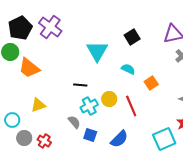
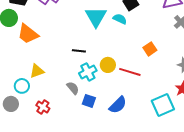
cyan semicircle: (128, 69) -> (120, 19), moved
red line: (131, 106) -> (130, 72), turned -50
cyan circle: (12, 120) -> (22, 86), moved
gray circle: (24, 138) -> (11, 104), moved

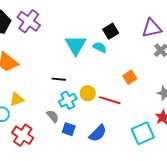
red cross: (43, 107) -> (23, 135), size x1.5

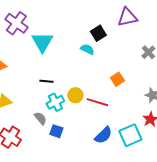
purple triangle: (152, 28) -> (127, 17), moved
cyan triangle: (76, 45) -> (42, 42), moved
blue semicircle: (98, 133) -> (103, 135), moved

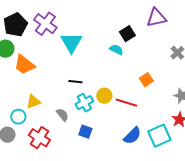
gray semicircle: (40, 118) -> (62, 115), moved

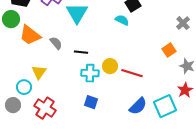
orange square: (146, 80) -> (169, 50), moved
yellow triangle: (33, 102) -> (39, 72), turned -35
cyan cross: (84, 103) -> (90, 73), turned 30
gray semicircle: (62, 115) -> (56, 43), moved

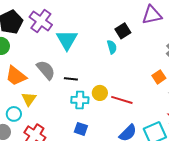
cyan semicircle: (122, 20) -> (112, 47), turned 48
orange trapezoid: (30, 35) -> (16, 76), moved
gray semicircle: (56, 43) -> (46, 70), size x1.5

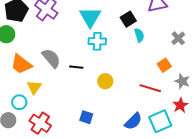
cyan triangle: (67, 40) -> (90, 17), moved
cyan semicircle: (112, 47) -> (139, 35), moved
cyan cross: (80, 100) -> (97, 41), moved
red line: (122, 100) -> (150, 88), moved

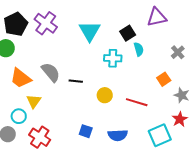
cyan cross: (97, 41) -> (113, 58), moved
red line: (150, 88) -> (137, 102), moved
blue semicircle: (133, 121) -> (118, 135), moved, turned 42

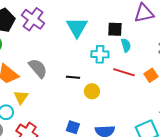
black square: (128, 33) -> (115, 29), turned 35
black line: (76, 81) -> (73, 77), moved
red line: (137, 102) -> (124, 72), moved

